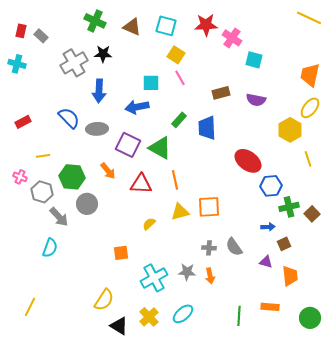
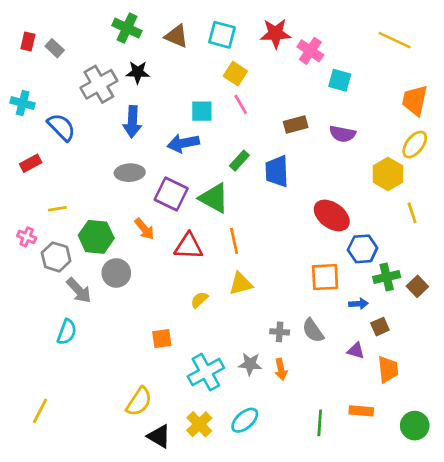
yellow line: (309, 18) -> (395, 40), moved
cyan cross: (17, 64) -> (23, 103), moved
blue semicircle: (69, 118) -> (61, 127), moved
orange square: (209, 207) -> (325, 277), moved

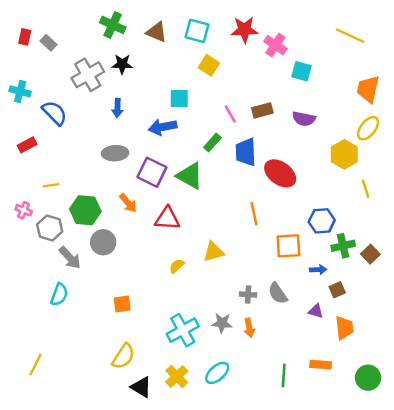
pink line: (241, 104) -> (230, 114), moved
blue arrow: (132, 122) -> (117, 108), size x0.7
red ellipse: (332, 215) -> (280, 173), moved
orange line: (234, 241) -> (254, 214), moved
orange square: (162, 339) -> (122, 304), moved

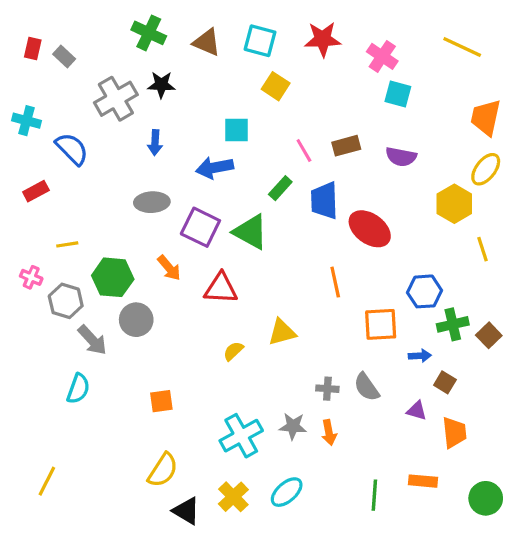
pink cross: (275, 45) -> (382, 56), moved
brown square: (337, 290) -> (445, 382), turned -35

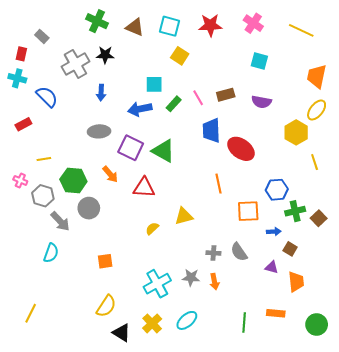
red rectangle: (33, 49) -> (21, 54), moved
pink cross: (382, 56) -> (253, 23), moved
green rectangle: (280, 188) -> (174, 104), moved

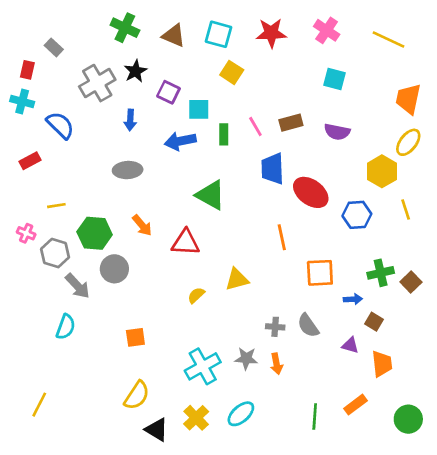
black star: (105, 55) -> (135, 71), turned -30
green rectangle: (174, 104) -> (224, 134), turned -42
purple square: (131, 148) -> (168, 92), moved, size x0.7
blue hexagon: (277, 190) -> (357, 215), moved
orange rectangle: (276, 313) -> (356, 405), turned -42

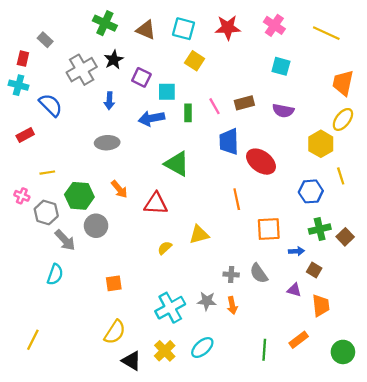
blue hexagon: (357, 215) -> (311, 191), moved

